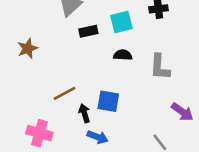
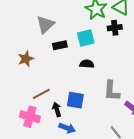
brown star: (28, 48) -> (26, 59), moved
gray L-shape: (160, 67) -> (112, 91), moved
pink cross: (39, 133) -> (30, 117), moved

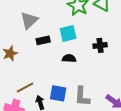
black cross: (115, 28) -> (100, 45), moved
gray L-shape: (112, 91) -> (82, 96), moved

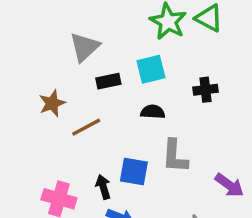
brown line: (25, 87) -> (86, 127), moved
gray L-shape: (82, 96) -> (175, 156), moved

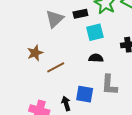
black rectangle: (108, 81) -> (80, 14), moved

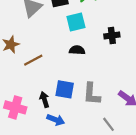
gray L-shape: (109, 85) -> (92, 94), moved

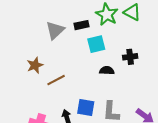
black semicircle: (77, 50) -> (107, 71), moved

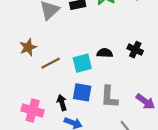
cyan square: (96, 44) -> (82, 63), moved
black cross: (130, 57) -> (135, 50), moved, turned 32

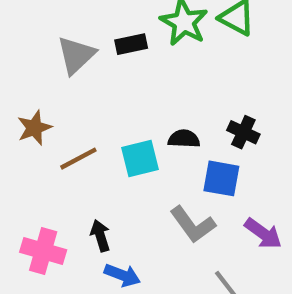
blue square: (82, 92) -> (221, 178), moved
gray L-shape: (109, 97) -> (193, 225), turned -40

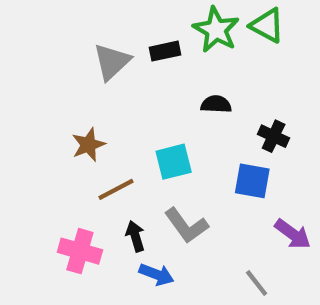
brown star: (34, 128) -> (88, 145), moved
black semicircle: (184, 139) -> (216, 104), moved
brown line: (78, 159) -> (116, 189), moved
gray L-shape: (193, 225) -> (186, 226), moved

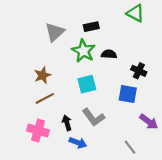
green star: (216, 30) -> (83, 51), moved
black rectangle: (165, 51) -> (91, 27), moved
brown line: (116, 189) -> (45, 98), moved

